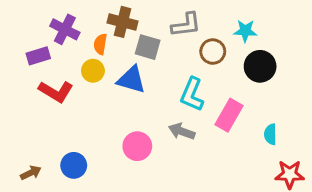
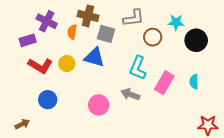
black circle: (260, 66) -> (196, 40), moved
yellow circle: (93, 71) -> (67, 64), moved
cyan semicircle: (270, 134) -> (194, 82), moved
blue circle: (74, 165) -> (48, 100), moved

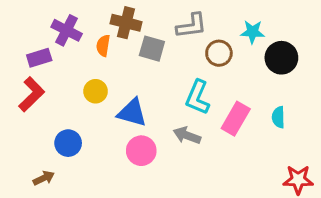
blue triangle: (94, 57) -> (132, 113), moved
red L-shape: (40, 66) -> (32, 94), moved, turned -75
brown arrow: (22, 124) -> (44, 178), moved

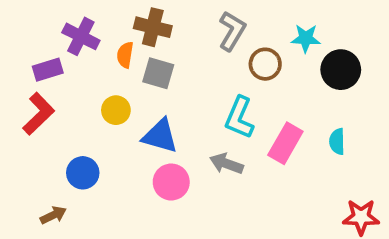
gray L-shape: (192, 26) -> (232, 31), turned -52
gray square: (152, 49) -> (158, 73), moved

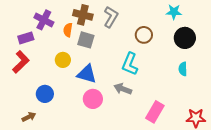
gray L-shape: (232, 31) -> (111, 17), moved
cyan star: (306, 38) -> (174, 12), moved
cyan semicircle: (337, 141) -> (183, 69), moved
pink rectangle: (285, 143) -> (155, 112), moved

